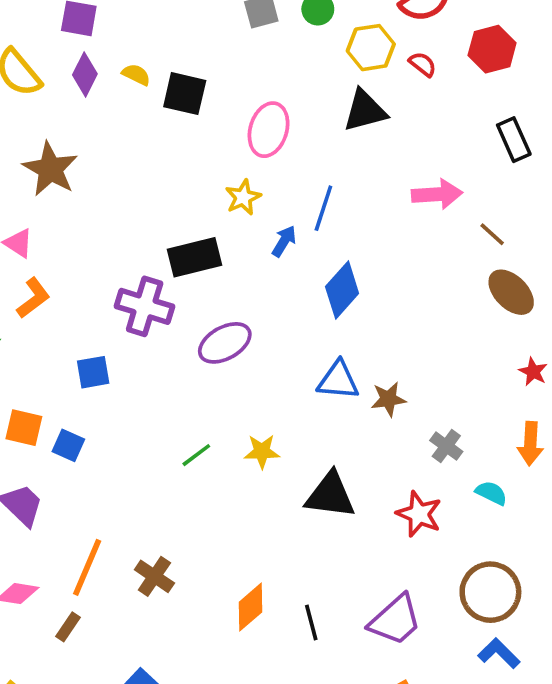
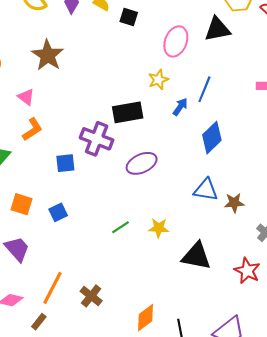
black square: (185, 94) -> (129, 17), size x0.7
black triangle: (365, 111) -> (217, 29), moved
blue square: (93, 372) -> (65, 163), moved
blue square: (68, 445) -> (58, 212), moved, turned 36

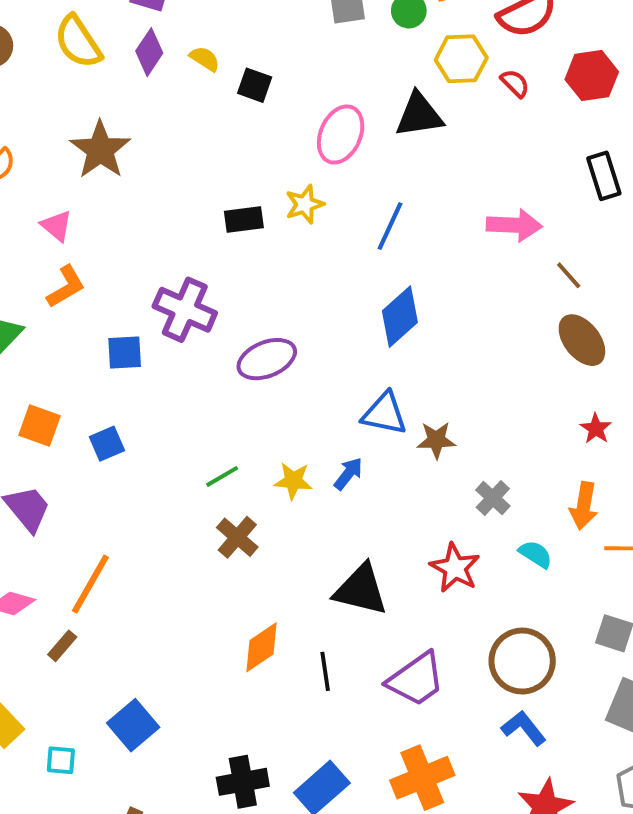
blue arrow: (180, 107) -> (348, 474), moved
black rectangle: (128, 112) -> (244, 220), moved, size x0.7
black triangle: (196, 256) -> (361, 590), moved
brown cross: (91, 296) -> (237, 537), moved

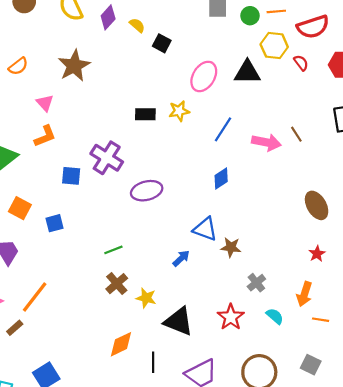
pink arrow: (514, 225) -> (266, 142), moved
brown line: (569, 275) -> (296, 134), moved
blue diamond: (400, 317) -> (221, 178), size x0.7
yellow star: (293, 481) -> (146, 298), moved

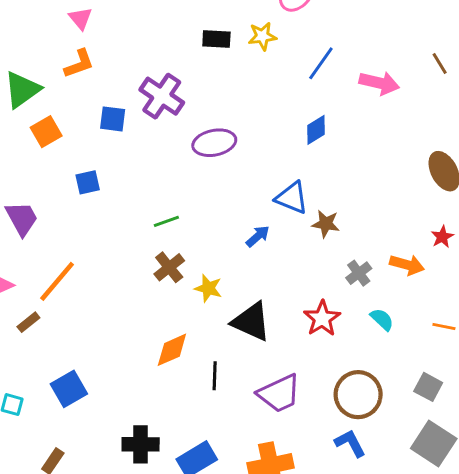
brown line: (296, 134) -> (440, 63), moved
orange square: (20, 208) -> (46, 132), moved, turned 30
orange arrow: (304, 294) -> (407, 265), moved, turned -95

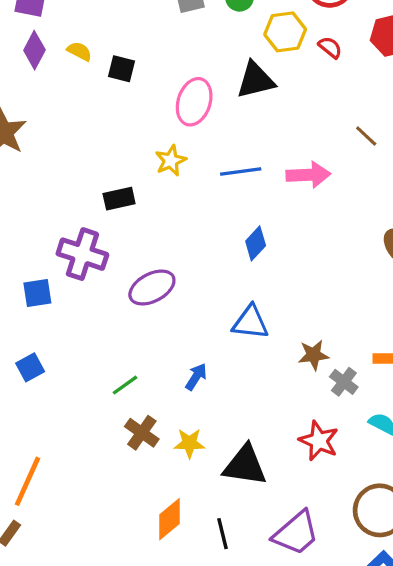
black rectangle: (216, 39) -> (119, 199), moved
blue line: (321, 63) -> (241, 171), turned 63
brown star: (326, 224) -> (313, 355), moved
blue arrow: (258, 236) -> (196, 377), moved

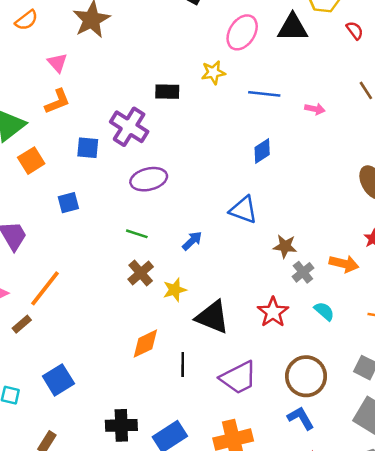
red semicircle: (330, 47) -> (355, 30), moved
pink arrow: (308, 175) -> (315, 109), size x0.6
purple ellipse: (152, 288) -> (149, 179), moved
green line: (125, 385) -> (137, 234), turned 40
yellow star: (189, 443) -> (175, 290), turned -30

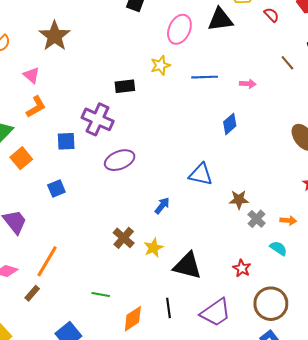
blue diamond: (262, 151) -> (230, 124), moved
green line: (137, 234) -> (101, 294), moved
orange arrow: (344, 264) -> (288, 220), moved, size x0.7
red star: (273, 312) -> (242, 268), moved, size x0.7
orange diamond: (145, 344) -> (133, 319), moved

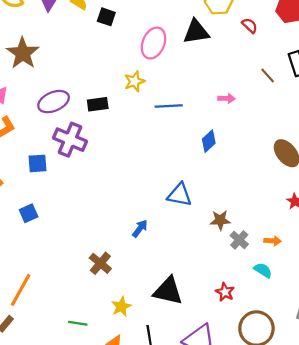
blue line: (205, 77) -> (169, 106), moved
purple ellipse: (120, 160) -> (54, 102), moved
yellow star: (153, 248) -> (121, 307), moved

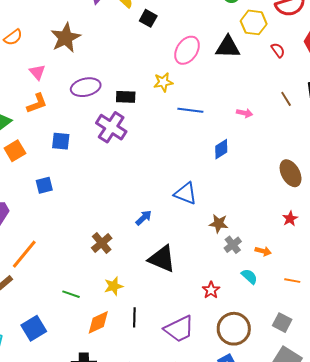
purple cross: (70, 140) -> (111, 127), moved
black triangle: (168, 291) -> (162, 259), moved

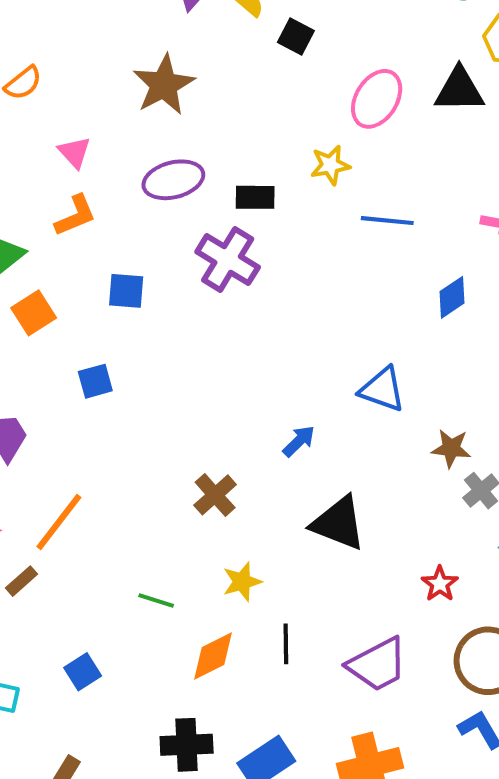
brown star: (66, 38) -> (164, 85), moved
blue square: (34, 328) -> (83, 672), size x0.7

